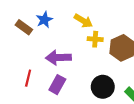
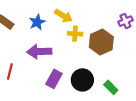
blue star: (44, 20) -> (37, 22), moved
purple rectangle: (57, 85) -> (54, 79), moved

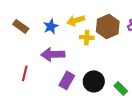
yellow arrow: (63, 16) -> (76, 20), turned 132
brown hexagon: (101, 42) -> (108, 26), moved

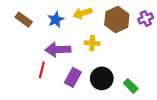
yellow cross: (87, 37) -> (92, 43), moved
red line: (25, 73) -> (42, 70), moved

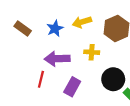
black circle: (102, 78) -> (113, 79), moved

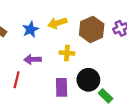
purple arrow: (57, 59) -> (33, 59), size x0.7
purple rectangle: (72, 87) -> (62, 87), moved, turned -30

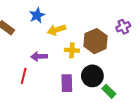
yellow arrow: (57, 23) -> (57, 30), moved
blue star: (30, 29) -> (37, 15), moved
brown hexagon: (92, 29) -> (95, 41), moved

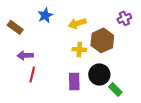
purple cross: (123, 27) -> (124, 18), moved
yellow arrow: (57, 30) -> (77, 23), moved
purple arrow: (39, 56) -> (25, 55), moved

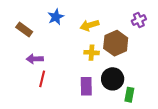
green rectangle: (115, 90) -> (129, 95), turned 56

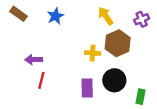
yellow arrow: (89, 25) -> (106, 16), moved, turned 72
brown rectangle: (24, 29) -> (18, 14), moved
green rectangle: (129, 95) -> (141, 97), moved

